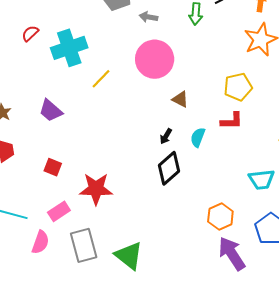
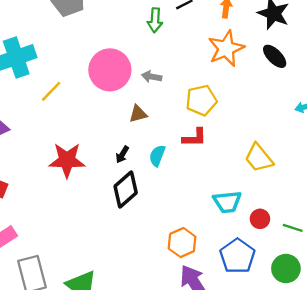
gray arrow: (148, 17) -> (152, 77), moved
brown triangle: (180, 99) -> (138, 114), turned -42
red star: (96, 189) -> (67, 160), moved

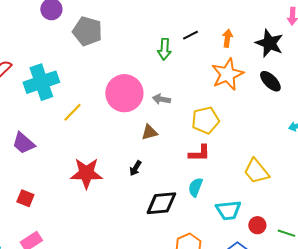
cyan semicircle: (157, 156) -> (195, 187), moved
black diamond: (126, 189) -> (161, 203), moved, turned 36

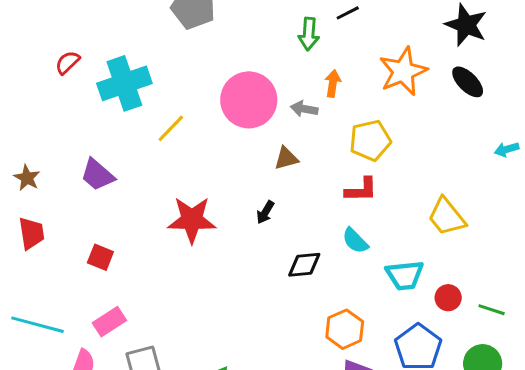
orange arrow: (227, 38) -> (333, 83), moved
cyan semicircle: (195, 187) -> (355, 241), turned -66
black diamond: (161, 203) -> (304, 265), size x0.7

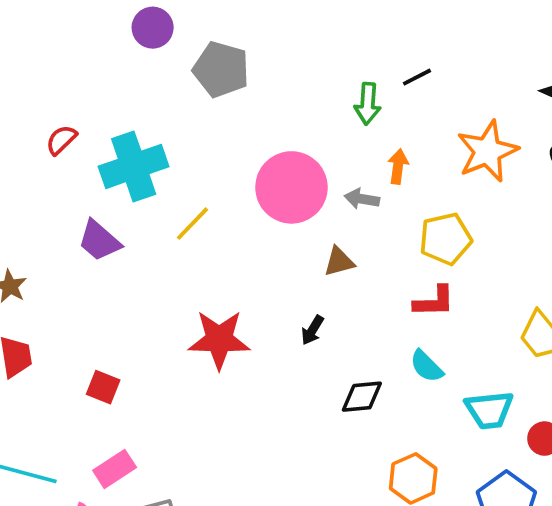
purple trapezoid: (97, 175) -> (99, 241), moved

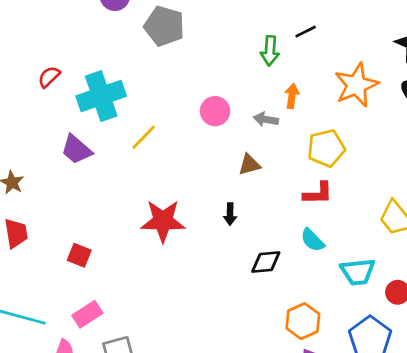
pink circle: (291, 187) -> (215, 111), size x0.6
black arrow: (312, 330) -> (230, 214), turned -30

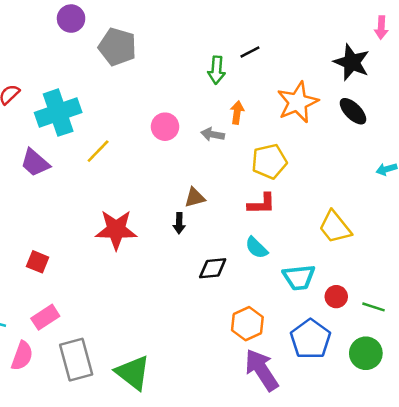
brown triangle: (249, 165) -> (195, 197), moved

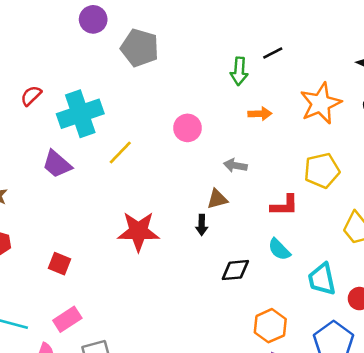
orange arrow: (237, 113) -> (260, 114), turned 80
gray arrow: (213, 134) -> (235, 165), moved
yellow pentagon: (269, 161) -> (322, 171), moved
cyan trapezoid: (299, 277) -> (322, 279), turned 84

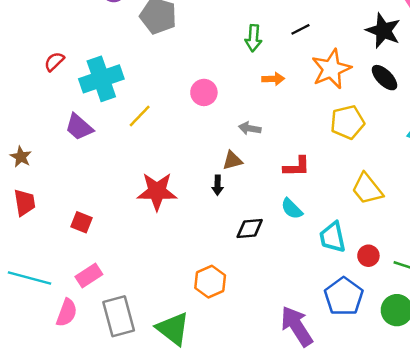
black line: (273, 53) -> (300, 29), moved
yellow pentagon: (322, 171) -> (347, 122), moved
orange hexagon: (270, 326) -> (210, 282), moved

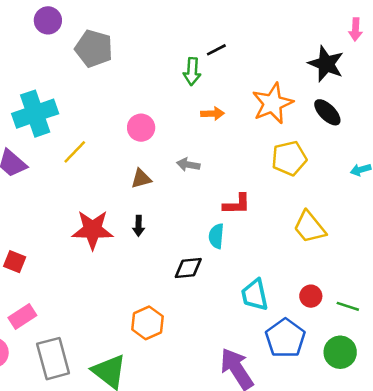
black line: (300, 29) -> (216, 50), moved
brown triangle: (232, 160) -> (141, 179), moved
black arrow: (218, 185) -> (139, 226), moved
cyan semicircle: (292, 209) -> (216, 236), moved, turned 50
cyan trapezoid: (333, 237) -> (255, 295), moved

